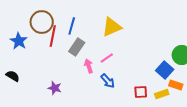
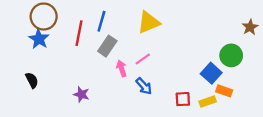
brown circle: (42, 22) -> (44, 17), moved
black semicircle: (13, 76) -> (32, 80), turned 32

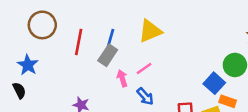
blue line: (101, 21) -> (110, 40), moved
blue star: (39, 39) -> (28, 65), moved
black semicircle: (32, 80) -> (19, 90), moved

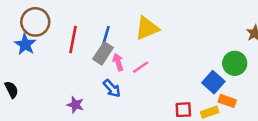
blue star: (28, 65) -> (25, 44), moved
pink arrow: (122, 78) -> (118, 62), moved
blue arrow: (145, 96) -> (112, 88), moved

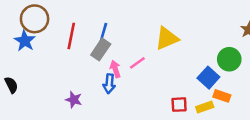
yellow triangle: (147, 28) -> (167, 38), moved
pink arrow: (118, 62) -> (115, 69), moved
blue arrow: (112, 88) -> (109, 84), turned 48

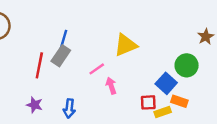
red line: (71, 36) -> (39, 65), moved
pink arrow: (115, 69) -> (111, 86), moved
blue arrow: (109, 84) -> (69, 108), moved
red square: (179, 105) -> (148, 102), moved

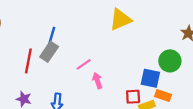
yellow triangle: (125, 45) -> (120, 20), moved
blue square: (166, 83) -> (150, 78), turned -30

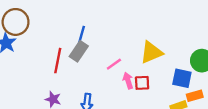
yellow triangle: (120, 20) -> (151, 52), moved
orange rectangle: (163, 96) -> (195, 96), turned -35
red square: (133, 97) -> (142, 83), moved

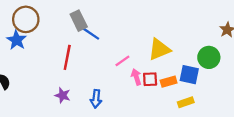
blue line: (81, 36) -> (90, 33), turned -72
gray rectangle: (79, 51) -> (79, 21), moved, turned -60
orange rectangle: (195, 96) -> (169, 82), moved

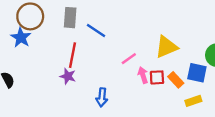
gray rectangle: (79, 21) -> (70, 18), moved, turned 30
orange rectangle: (169, 82) -> (176, 80), turned 63
purple star: (63, 95) -> (68, 76), moved

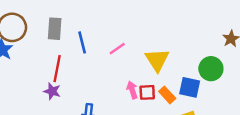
blue line: (96, 30) -> (82, 42), turned 42
yellow triangle: (166, 47) -> (157, 60), turned -40
pink line: (129, 59) -> (117, 49), moved

